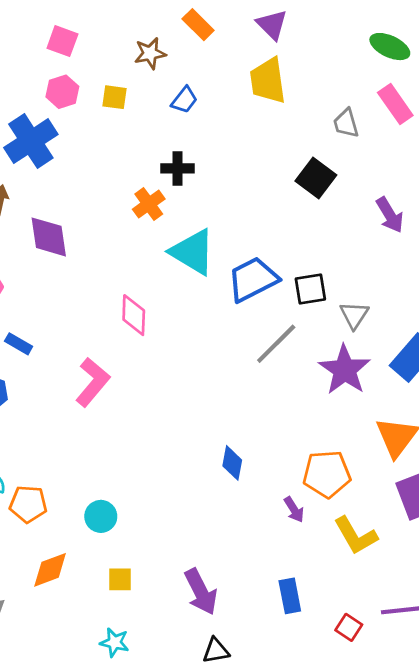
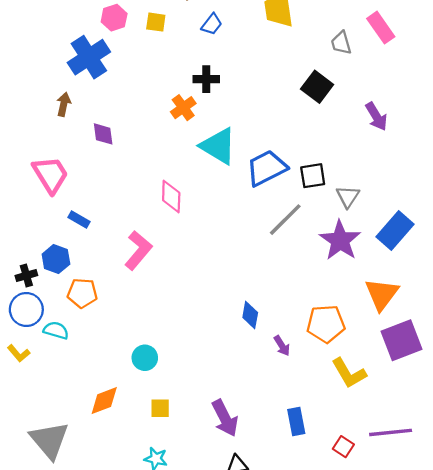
purple diamond: (49, 237) -> (103, 134), size x0.7
orange pentagon: (28, 504) -> (82, 293), moved
purple arrow: (294, 510) -> (282, 346), moved

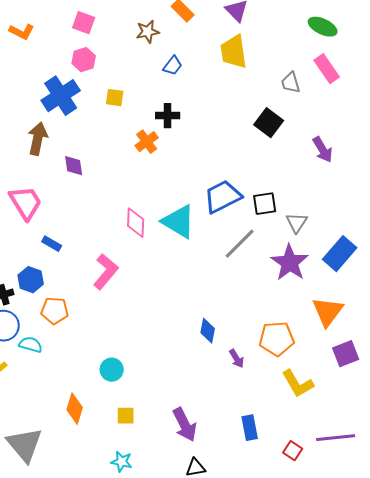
yellow square: (156, 22) -> (115, 98), moved
brown arrow: (64, 104) -> (38, 139), size x1.5
cyan triangle: (218, 146) -> (179, 222), moved
purple square: (402, 340) -> (346, 354), size x0.7
orange diamond: (104, 401) -> (75, 409), turned -52

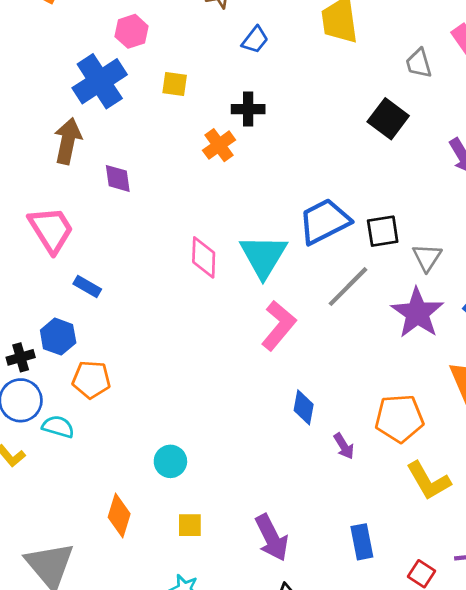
cyan triangle: (179, 222) -> (263, 256), turned 30
pink L-shape: (106, 272) -> (279, 325), moved

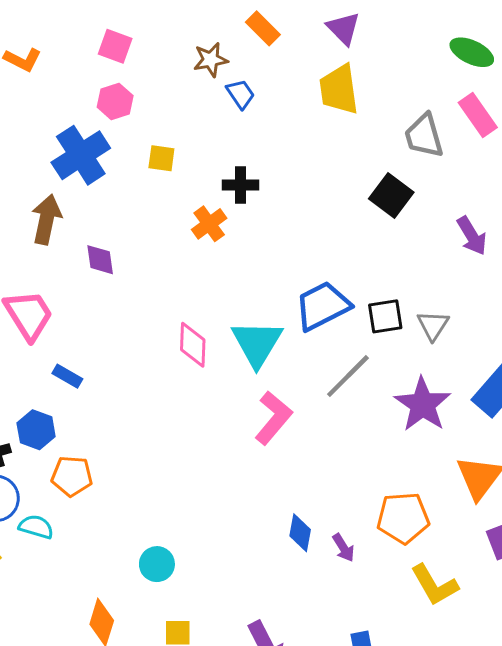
blue trapezoid: (255, 40) -> (240, 94), moved, turned -72
gray trapezoid: (419, 63) -> (424, 136), size x1.4
gray triangle: (427, 257) -> (433, 325), moved
blue diamond: (304, 407) -> (300, 533), moved

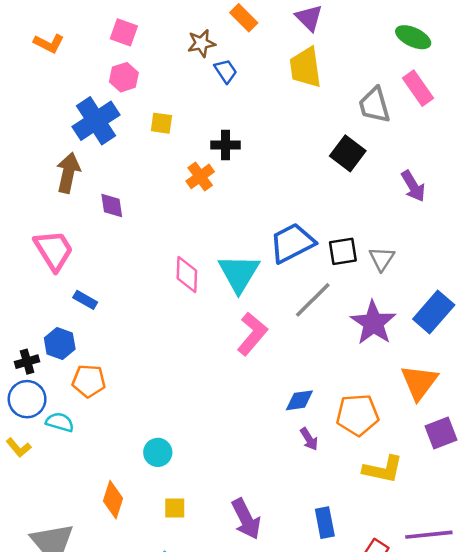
blue diamond: (300, 533) -> (299, 400), moved, turned 72
yellow L-shape: (434, 585) -> (383, 469), turned -48

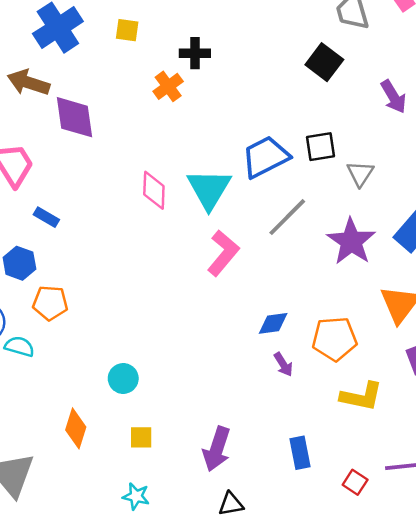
brown arrow: (68, 173) -> (28, 83), turned -84
purple diamond: (112, 205) -> (75, 117), size x1.6
black square: (343, 251) -> (320, 147), moved
purple arrow: (246, 519) -> (217, 449), turned 45

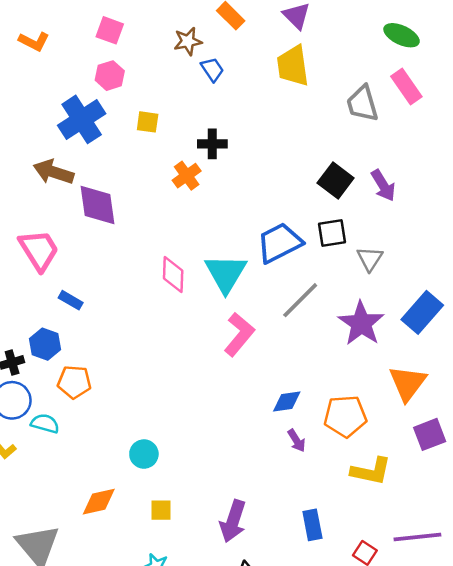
black square: (324, 62) -> (336, 181), moved
purple arrow: (393, 97) -> (383, 185), moved
orange diamond: (76, 428) -> (99, 502), turned 60

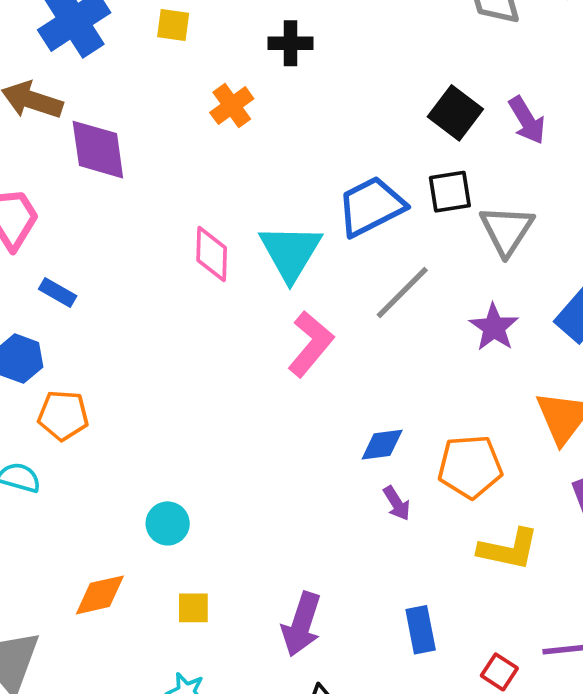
black cross: (212, 144) -> (290, 43), moved
gray triangle: (370, 259) -> (507, 230), size x1.4
purple star: (361, 323) -> (494, 327), size x0.7

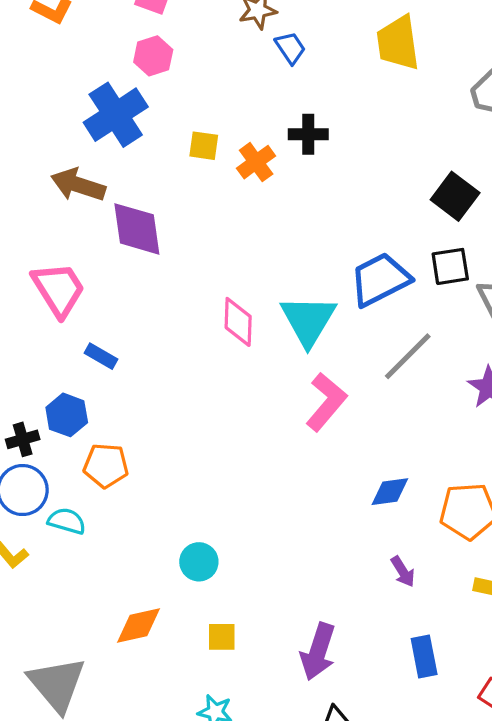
yellow square: (173, 25) -> (204, 146), moved
orange cross: (232, 106) -> (256, 162), moved
purple arrow: (397, 503) -> (403, 572), moved

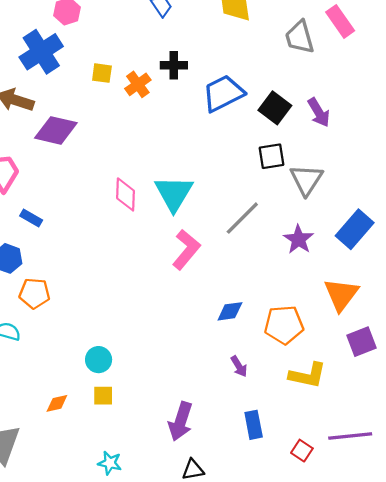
purple diamond: (137, 229) -> (56, 130), turned -69
blue trapezoid: (380, 280) -> (223, 93), moved
orange diamond: (139, 625) -> (57, 403), size x0.7
yellow square: (222, 637) -> (103, 396), moved

